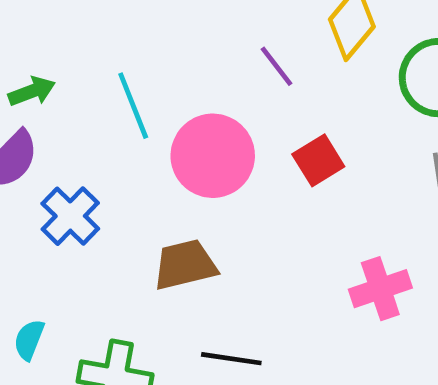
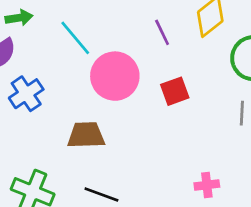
cyan line: (133, 106) -> (75, 38), turned -30
pink cross: (380, 289) -> (207, 185), moved, size x0.7

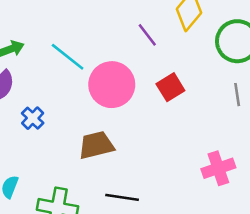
blue cross: (26, 94) -> (33, 118), size x0.7
pink cross: (207, 185) -> (218, 168), size x1.4

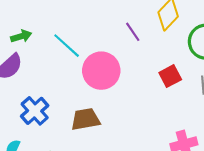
red square: (170, 87) -> (170, 76), moved
blue cross: (33, 118) -> (35, 111), moved, size x1.5

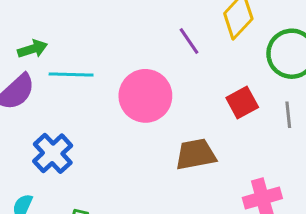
cyan line: (67, 46) -> (71, 75), moved, turned -40
brown trapezoid: (86, 119) -> (196, 154), moved

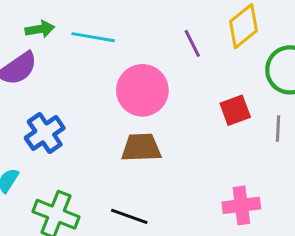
cyan line: (71, 75) -> (93, 37), moved
brown trapezoid: (196, 154) -> (141, 148), moved

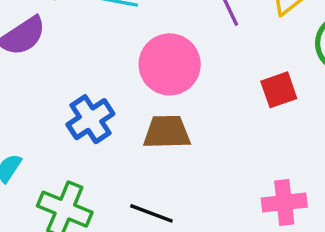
blue cross: (45, 133) -> (90, 119), moved

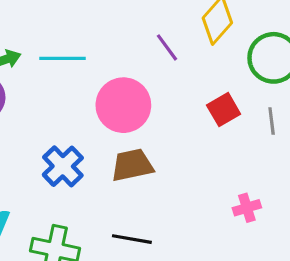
pink cross: (284, 203) -> (247, 208), size x0.7

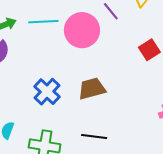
pink circle: (123, 105) -> (82, 30), moved

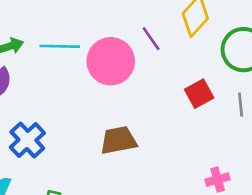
blue cross: (47, 92) -> (27, 140), moved

